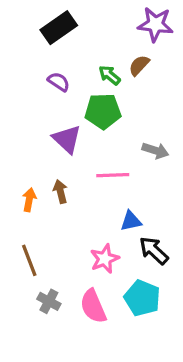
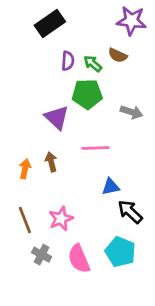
brown semicircle: (139, 65) -> (118, 55), turned -108
purple semicircle: (59, 82) -> (68, 61), moved, turned 60
gray arrow: (155, 151) -> (131, 112), moved
pink star: (105, 259) -> (61, 219), moved

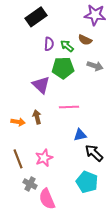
gray arrow: (131, 112) -> (95, 66), moved
orange arrow: (25, 169) -> (18, 122), turned 88
pink semicircle: (79, 259) -> (47, 199), moved

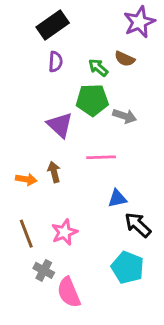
purple star: (95, 15) -> (139, 22), turned -30
purple semicircle: (49, 44) -> (56, 62), moved
gray arrow: (95, 66) -> (125, 116), moved

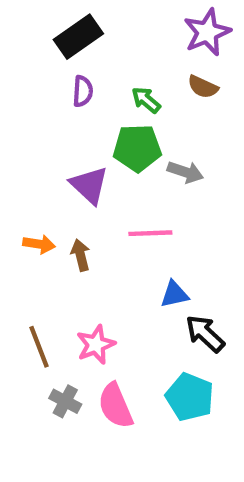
brown semicircle: (125, 59) -> (203, 87), moved
orange arrow: (26, 179) -> (39, 244), moved
pink semicircle: (69, 292) -> (115, 406), moved

